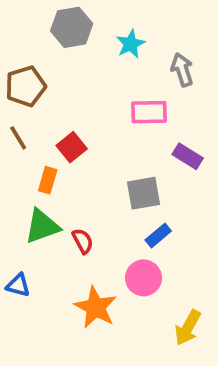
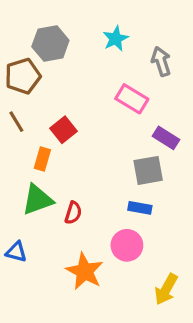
gray hexagon: (72, 27) -> (50, 44), moved
pink rectangle: (149, 112) -> (132, 99), turned 32
gray square: (143, 193) -> (148, 170), moved
blue rectangle: (158, 236) -> (140, 208), turned 50
red semicircle: (83, 241) -> (73, 213), turned 45

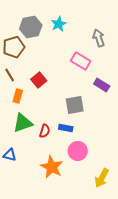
cyan star: (116, 39) -> (59, 24), moved
orange rectangle: (42, 159) -> (18, 96), moved
gray square: (148, 170) -> (75, 105), moved
blue rectangle: (140, 208) -> (66, 128), moved

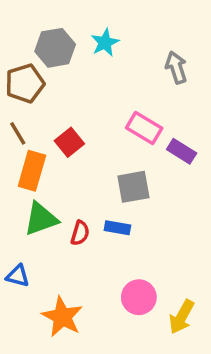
pink rectangle: (81, 61) -> (144, 128), moved
orange rectangle: (18, 96) -> (32, 171), size x1.5
pink circle: (78, 151) -> (139, 297), moved
orange star: (52, 167) -> (62, 317), moved

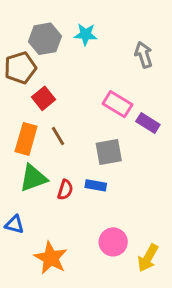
cyan star: (105, 43) -> (86, 34), turned 30
brown line: (18, 133) -> (58, 136), moved
red square: (69, 142) -> (43, 98), moved

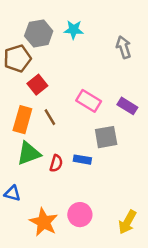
pink rectangle: (118, 104) -> (89, 101), moved
gray square: (109, 152) -> (106, 137), moved
pink circle: (113, 242) -> (80, 215), moved

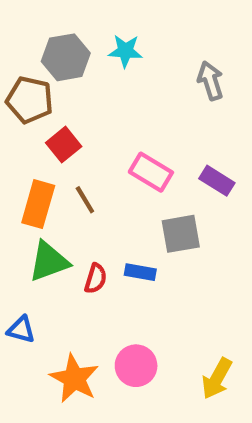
brown pentagon: (17, 58) -> (30, 100), turned 30

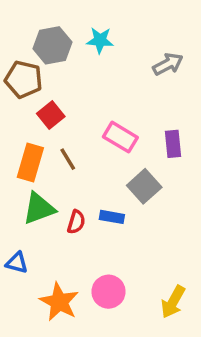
gray arrow: (210, 81) -> (168, 64), turned 80
purple rectangle: (217, 181) -> (173, 144), turned 52
gray square: (181, 234) -> (144, 186), turned -32

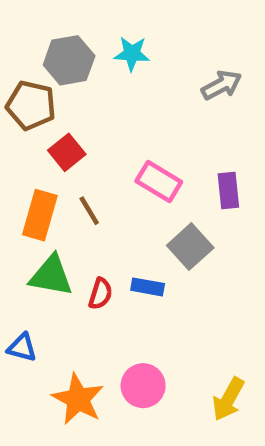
green triangle: (39, 208) -> (51, 276), turned 30

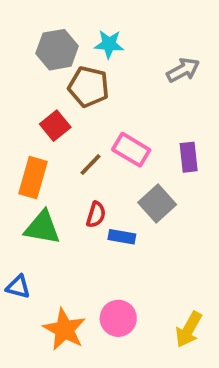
brown pentagon: (31, 105) -> (89, 87), moved
brown line: (89, 211) -> (90, 165), moved, turned 75
red semicircle: (100, 294) -> (96, 215), moved

